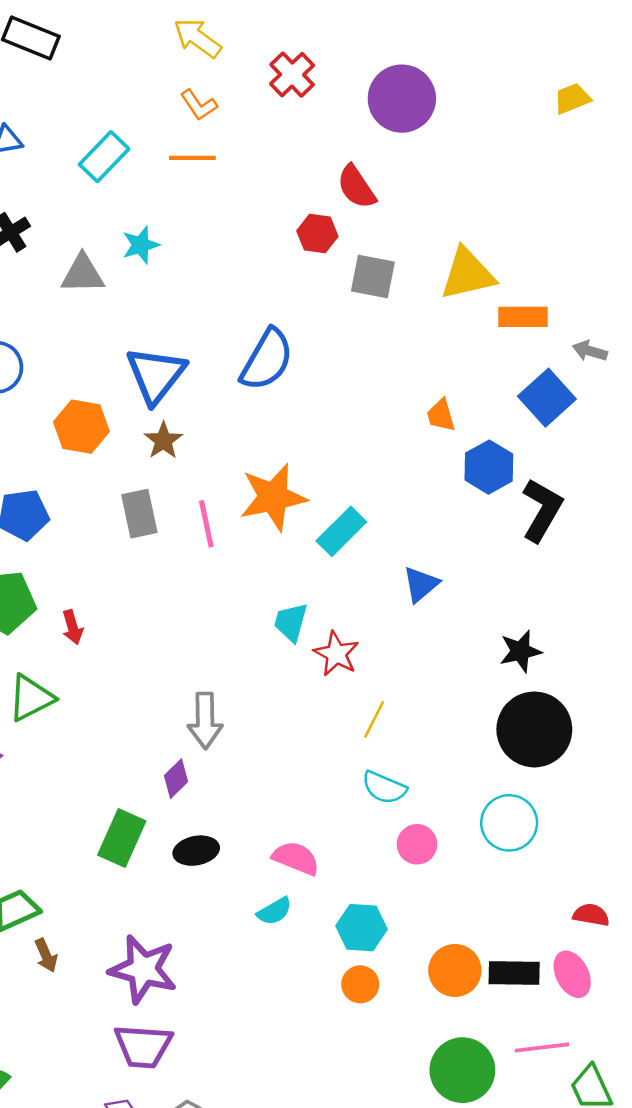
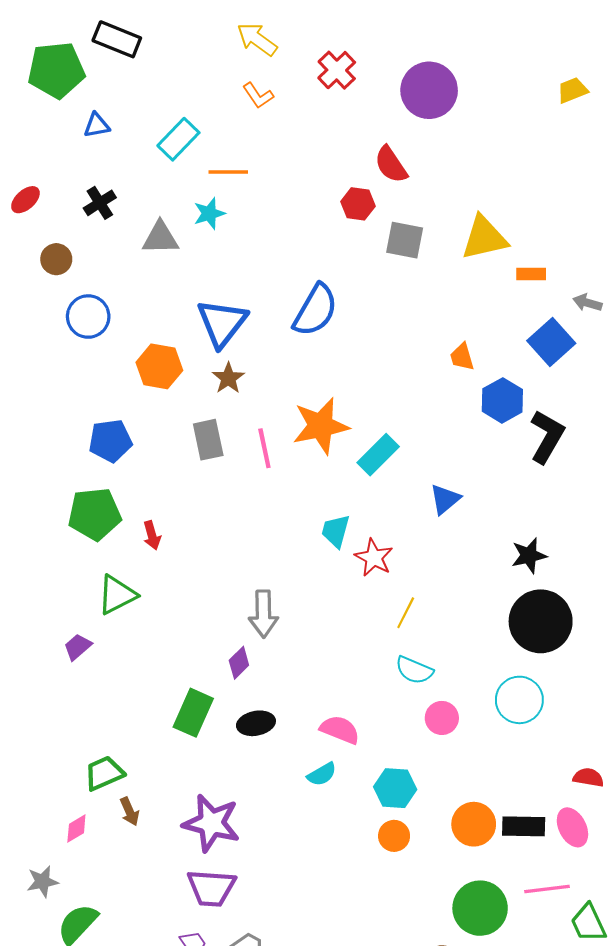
orange line: (192, 158) -> (228, 172), moved
orange rectangle: (523, 317) -> (531, 274), size x0.7

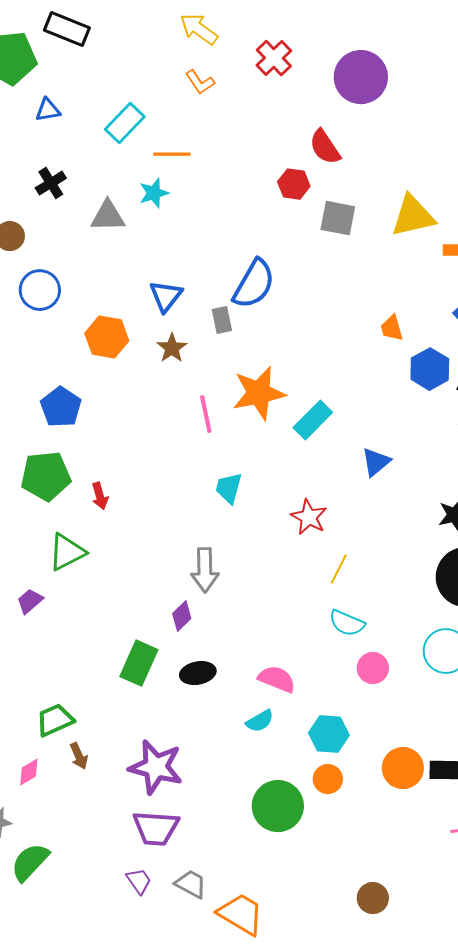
blue triangle: (222, 323) -> (166, 296), size x0.7
gray rectangle: (208, 440) -> (222, 320), moved, size x0.7
blue pentagon: (110, 441) -> (61, 407), turned -30
cyan trapezoid: (336, 531) -> (229, 488), moved
green circle: (480, 908) -> (278, 806), moved

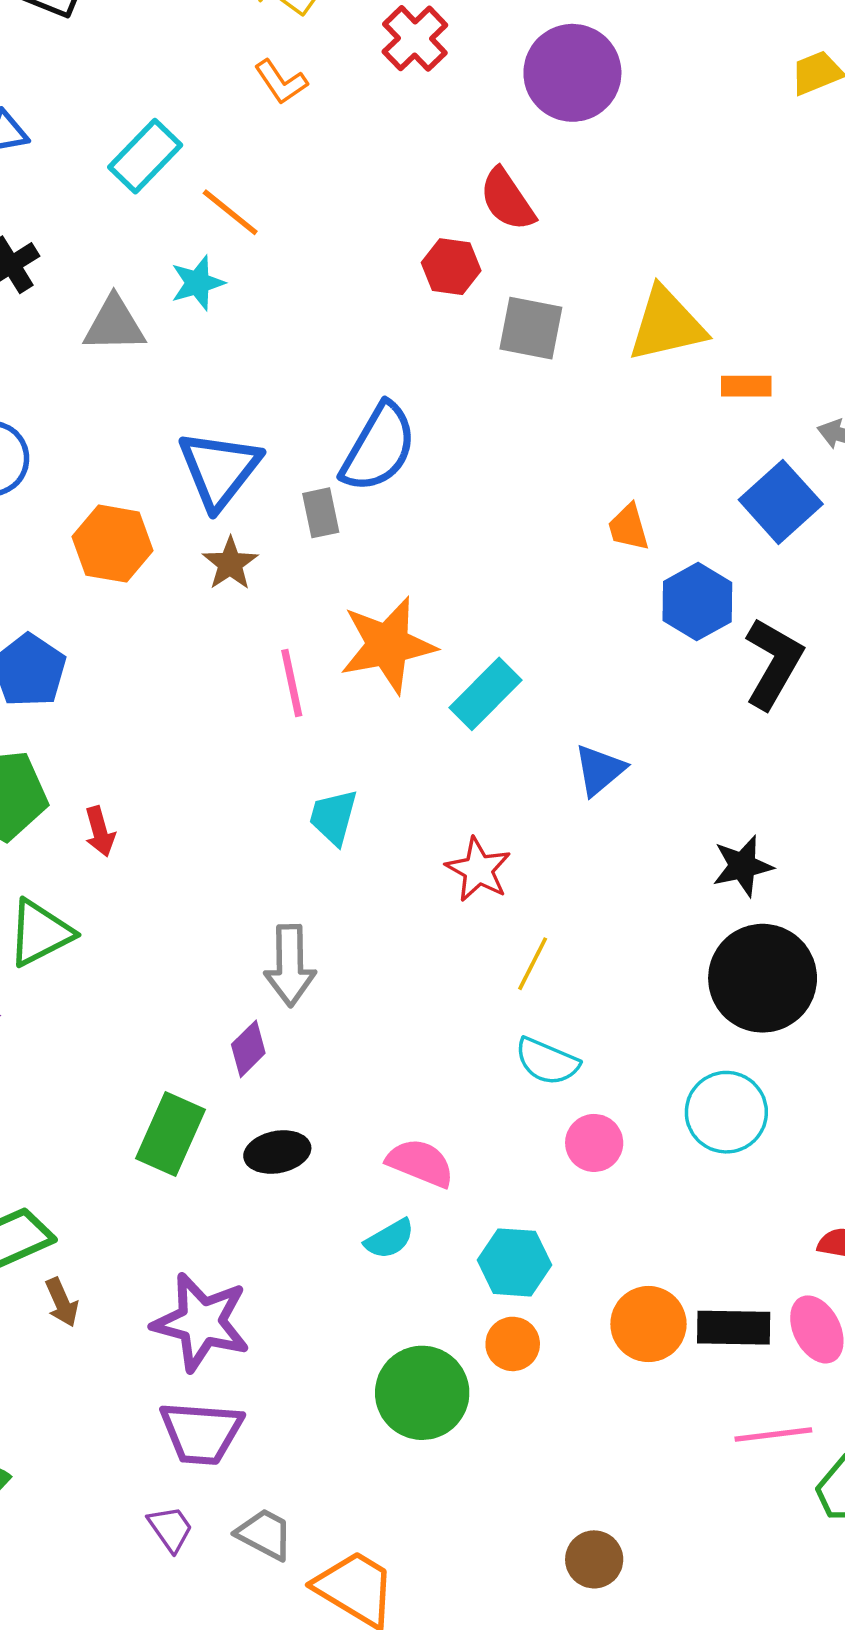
orange line: (172, 154) -> (230, 212), turned 39
blue triangle: (166, 296) -> (219, 469), size x1.4

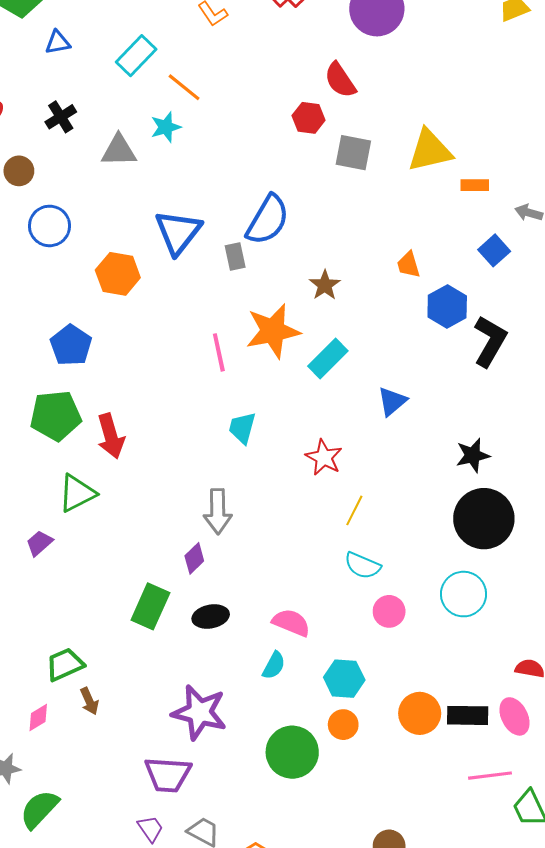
blue square: (781, 502) -> (494, 250), size x0.7
brown star: (230, 564) -> (325, 285), moved
red arrow: (100, 832) -> (111, 436), size x1.6
cyan semicircle: (390, 1239) -> (274, 665), turned -32
purple star: (201, 1322) -> (199, 712), moved

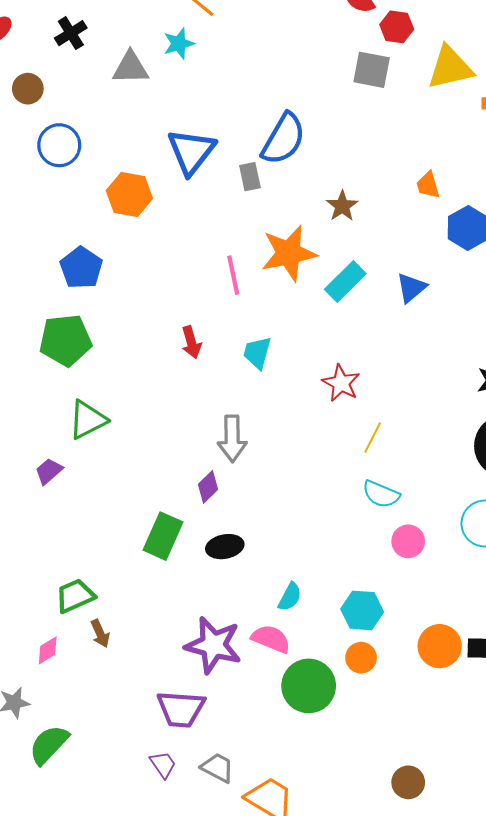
red hexagon: (309, 118) -> (397, 27), moved
blue triangle: (392, 401) -> (411, 288), moved
red arrow: (111, 436) -> (191, 342), moved, size x0.7
pink semicircle: (291, 623) -> (271, 639), moved

